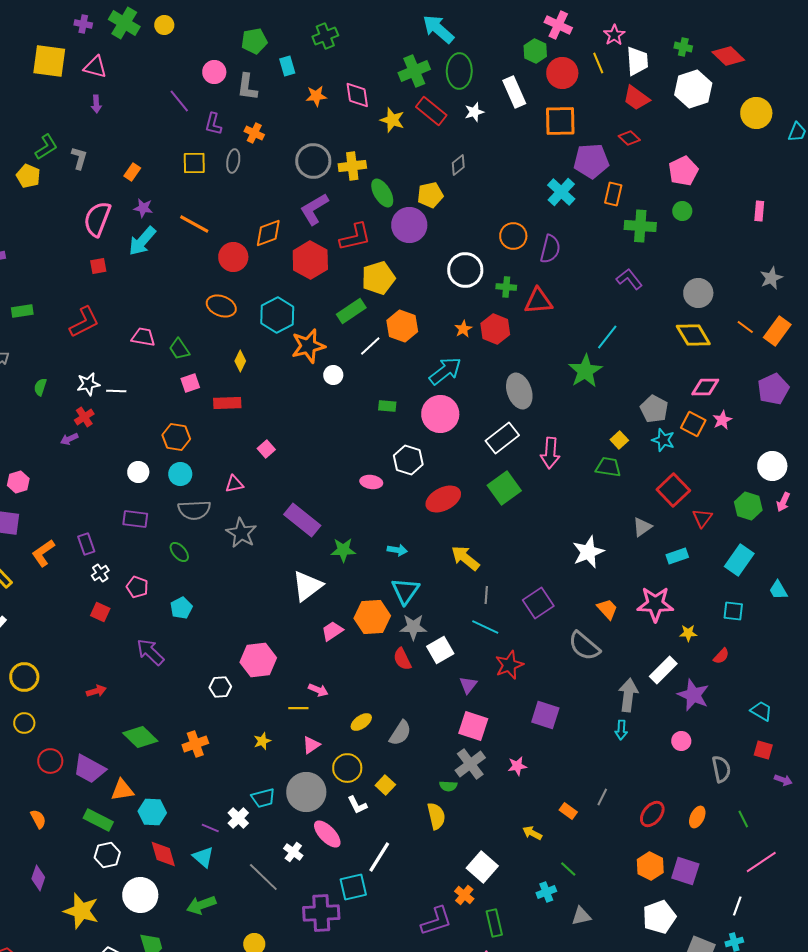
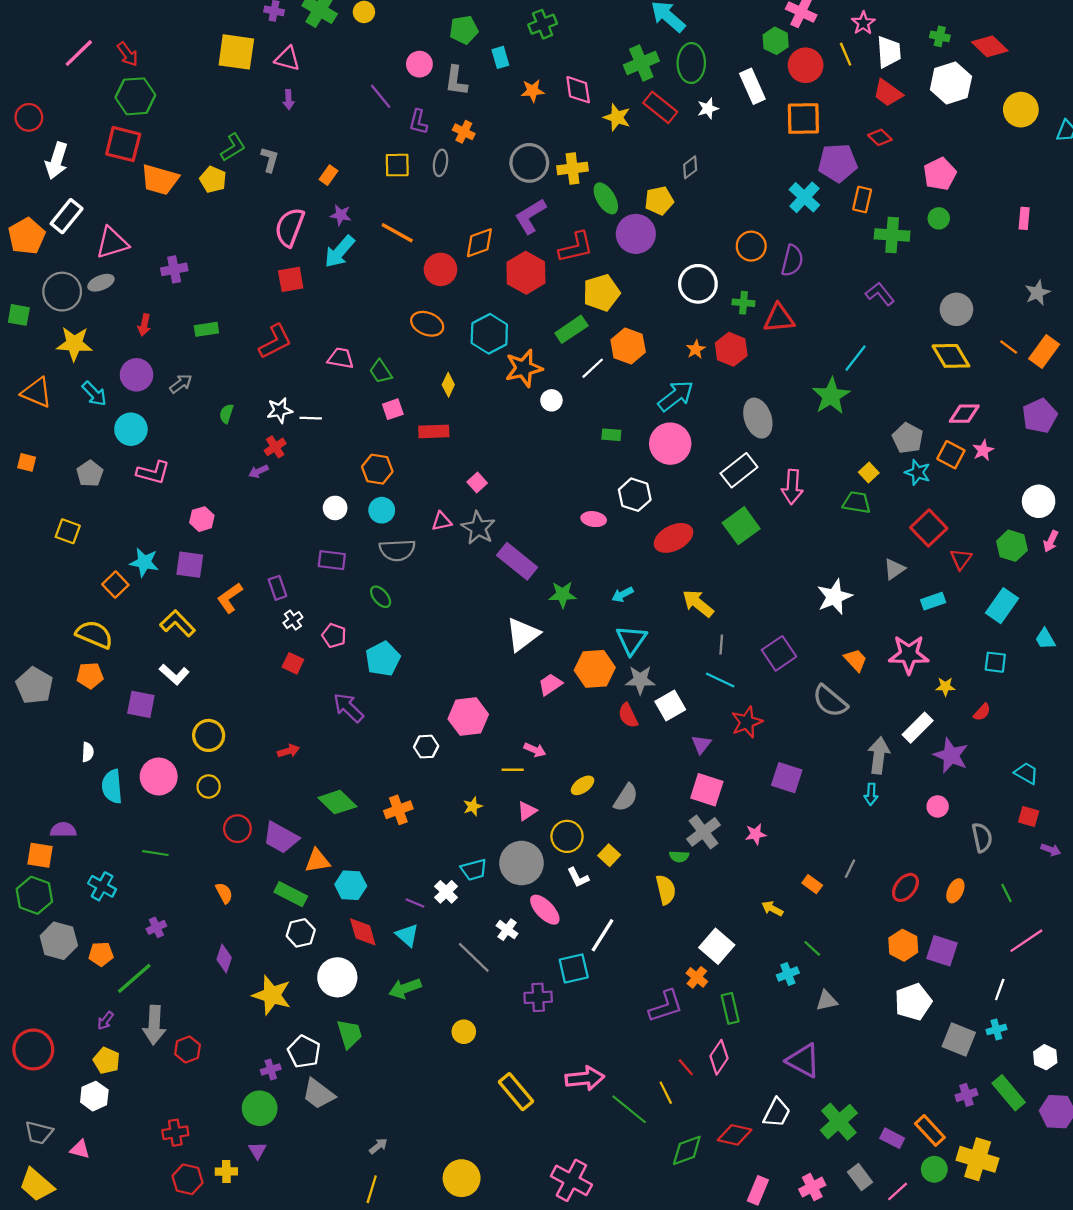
red square: (98, 266) -> (291, 279), size x1.4
gray star: (241, 533) -> (478, 528), moved
cyan arrow: (397, 550) -> (622, 595), turned 144
cyan pentagon: (181, 608) -> (383, 659), size x1.4
purple cross: (321, 913) -> (538, 997), size x0.7

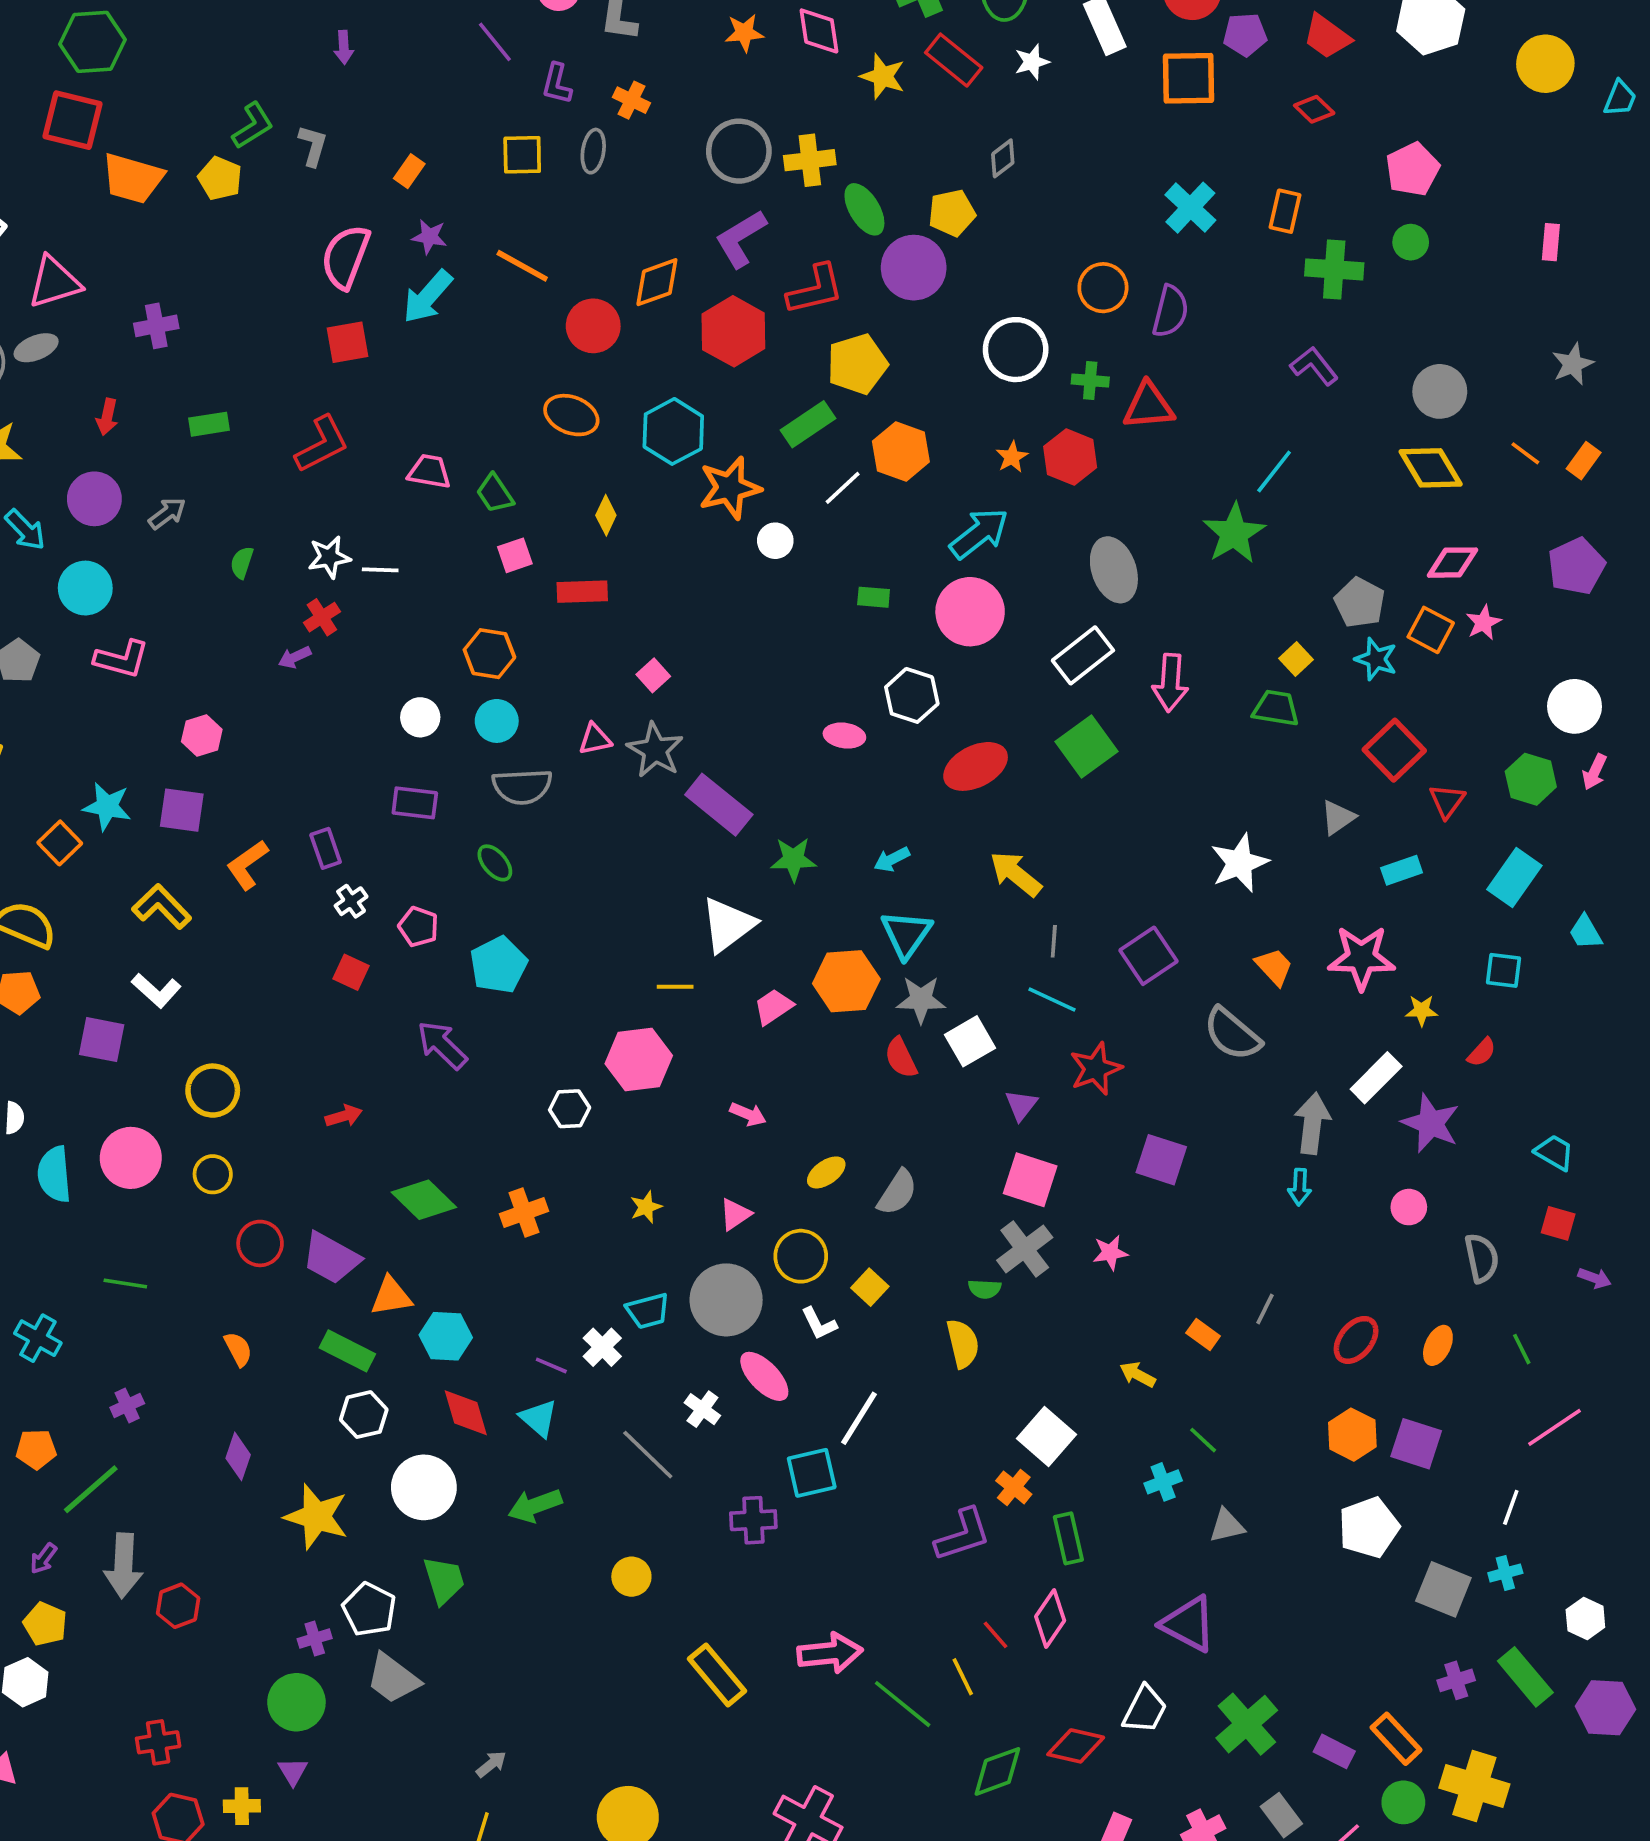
purple pentagon: (838, 163) -> (1245, 35), moved, size x0.7
orange rectangle: (1044, 352) -> (1584, 461), size x0.7
yellow line: (513, 770) -> (675, 987), moved

